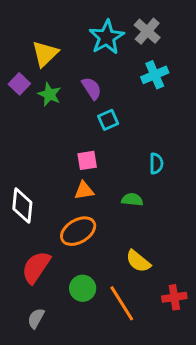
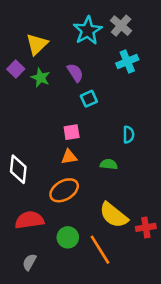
yellow semicircle: (138, 261) -> (114, 215), size x1.4
red semicircle: (36, 267) -> (29, 220), turned 48
red cross: (174, 297) -> (146, 227), moved

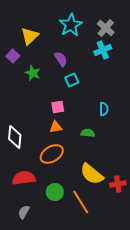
gray cross: (121, 26) -> (106, 28), moved
green star: (41, 78) -> (33, 73), moved

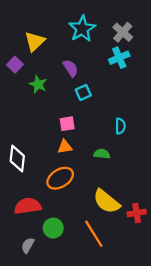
green circle: (55, 192) -> (53, 228), moved

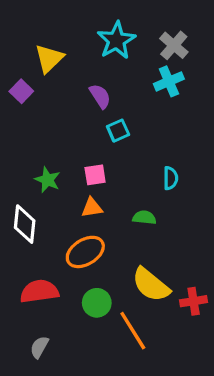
green star: (38, 84) -> (48, 180), moved
green circle: (53, 228) -> (97, 303), moved

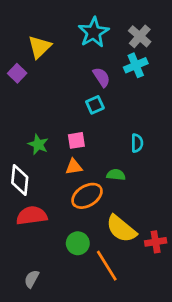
purple semicircle: (100, 96) -> (101, 77), moved
orange ellipse: (85, 252) -> (87, 196), moved
red semicircle: (39, 291) -> (32, 216), moved

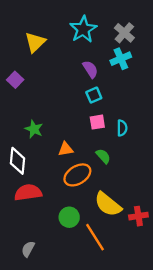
purple square: (17, 73) -> (15, 80), moved
cyan square: (95, 105) -> (94, 95), moved
pink square: (76, 140) -> (97, 122), moved
green semicircle: (116, 175) -> (103, 156), turned 42

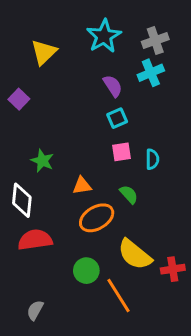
gray cross: (124, 33) -> (155, 40), turned 30

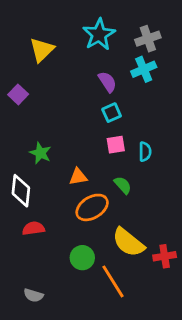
red semicircle: (35, 240) -> (33, 228), size x0.7
gray semicircle: (35, 310) -> (33, 295), turned -102

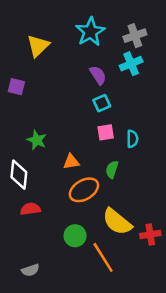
purple square: (18, 94) -> (16, 87), turned -30
green semicircle: (123, 185) -> (112, 169), turned -120
gray semicircle: (33, 295) -> (30, 270), turned -36

